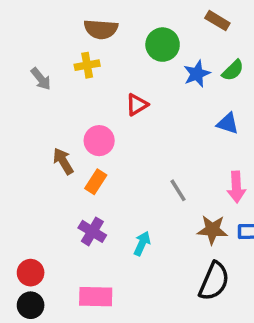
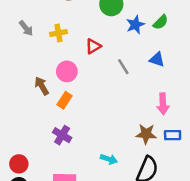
yellow cross: (87, 65) -> (58, 33), moved
gray line: (178, 190) -> (123, 67), moved
cyan arrow: (142, 243) -> (109, 159), moved, turned 84

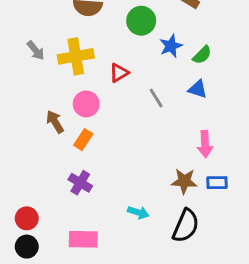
green semicircle: (161, 22) -> (202, 55), moved
yellow cross: (58, 33) -> (76, 56), size x1.6

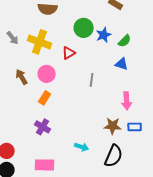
green circle: (141, 21) -> (84, 28), moved
yellow cross: (76, 56) -> (40, 42), turned 30
gray line: (156, 98) -> (92, 80), moved, turned 40
brown arrow: (55, 122) -> (22, 77), moved

